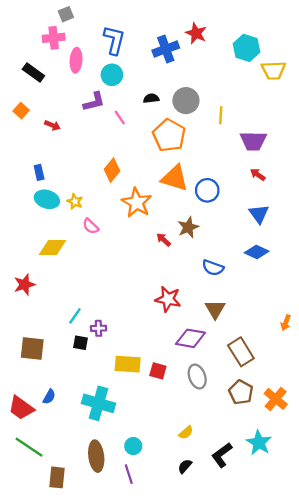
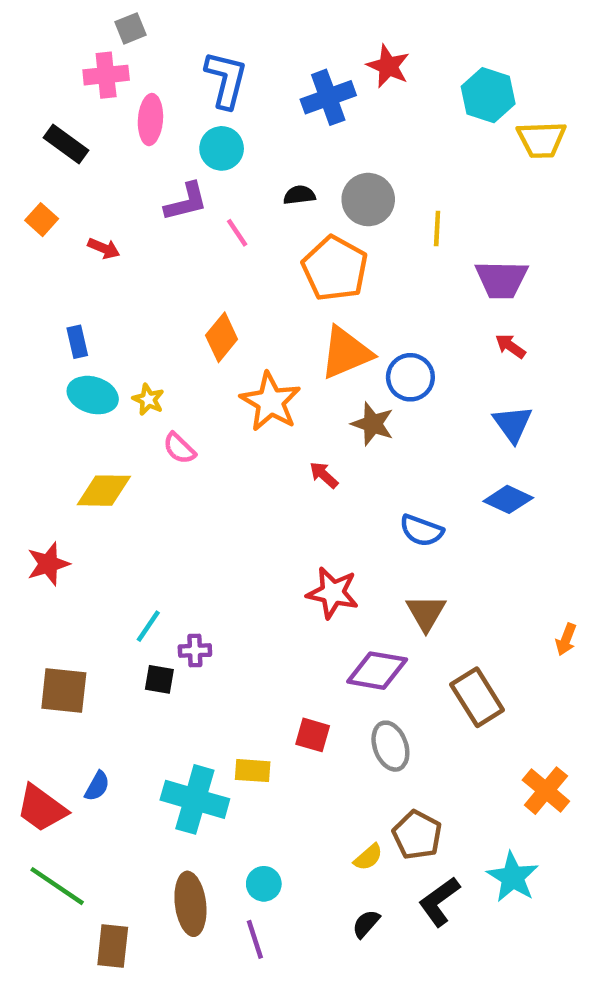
orange triangle: (175, 178) -> (346, 353), turned -40
brown star: (188, 227) -> (373, 424), moved, turned -30
yellow rectangle: (128, 364) -> (253, 771), moved, size x0.7
brown pentagon: (241, 392) -> (417, 835), moved

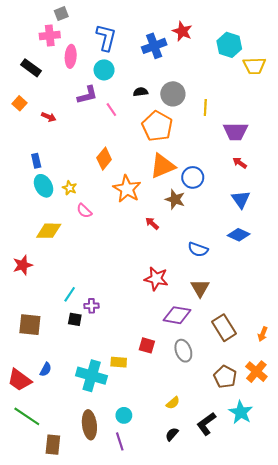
cyan ellipse: (93, 395) -> (44, 186), turned 45
orange arrow: (566, 639) -> (263, 334), moved
brown pentagon: (417, 835) -> (225, 377), moved

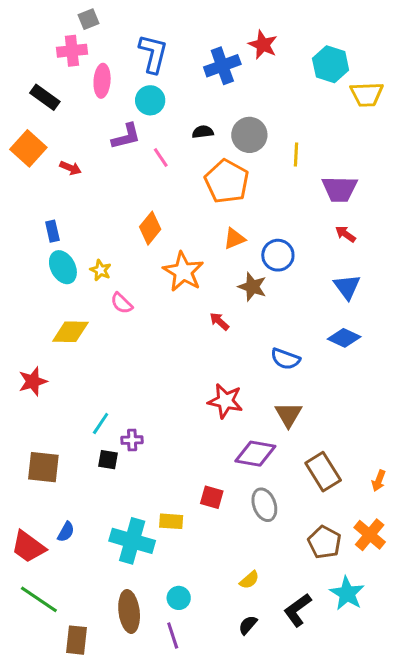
orange square: (19, 103) -> (28, 148), size x1.6
orange triangle: (162, 166) -> (234, 239), size x0.6

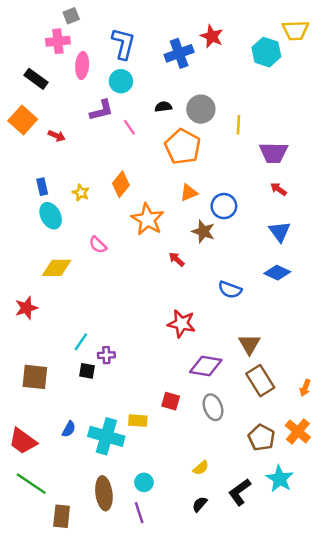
yellow trapezoid: (367, 94) -> (295, 30), moved
yellow star: (101, 270) -> (81, 193), moved
brown triangle: (288, 415) -> (249, 344), moved
blue semicircle: (66, 532) -> (69, 429), moved

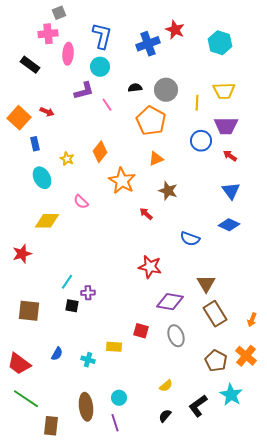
yellow trapezoid: (295, 30) -> (224, 91), moved
orange square: (23, 120) -> (19, 118), moved
blue rectangle: (42, 187) -> (35, 144), moved
blue circle: (224, 206) -> (201, 141), moved
cyan cross: (106, 436) -> (88, 360), size x0.5

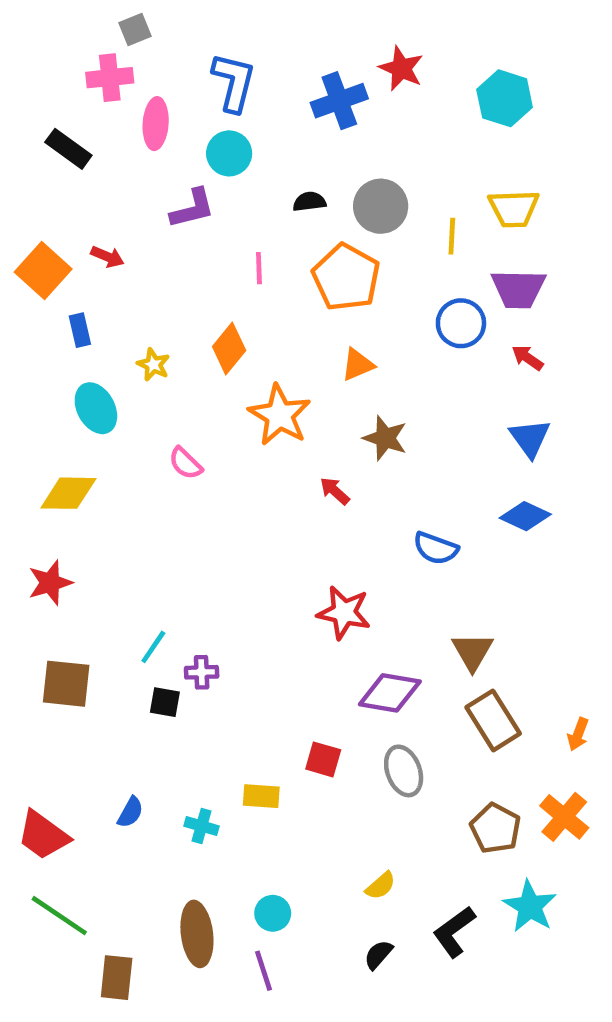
pink line: (107, 105) -> (259, 268), moved, turned 32
yellow diamond: (47, 221) -> (68, 493), moved
brown square: (29, 311) -> (66, 684), moved

